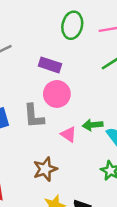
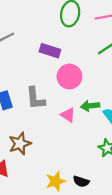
pink circle: (57, 94) -> (69, 77), moved
brown star: (45, 169) -> (20, 144), moved

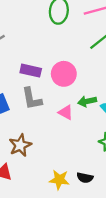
purple rectangle: (50, 51) -> (31, 71), moved
yellow star: (56, 181) -> (59, 180), turned 30

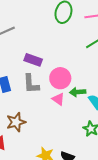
pink circle: (64, 74) -> (60, 78), moved

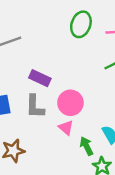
green arrow: (78, 92) -> (86, 146), moved, turned 63

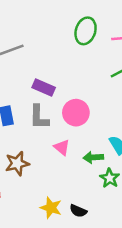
pink triangle: (66, 128) -> (62, 147), moved
green arrow: (86, 146) -> (93, 157), turned -66

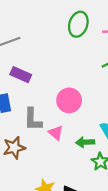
purple rectangle: (44, 88) -> (21, 75), moved
gray L-shape: (39, 117) -> (33, 119), moved

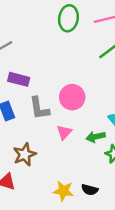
gray L-shape: (33, 119) -> (39, 108), moved
pink triangle: (56, 133) -> (64, 132), turned 42

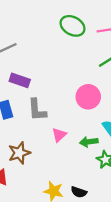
green ellipse: (68, 18) -> (73, 26), turned -75
pink circle: (72, 97) -> (88, 97), moved

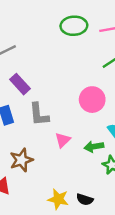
green ellipse: (73, 26) -> (74, 26), turned -30
purple rectangle: (20, 80) -> (20, 84), turned 30

